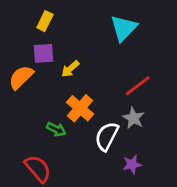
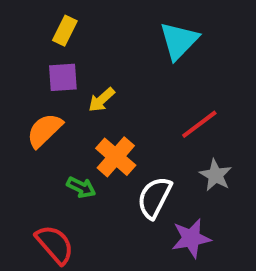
orange semicircle: (21, 77) -> (45, 130), moved
gray star: (133, 118) -> (216, 175), moved
purple star: (132, 164) -> (191, 238), size x1.4

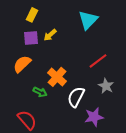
yellow arrow: (102, 100) -> (50, 35), moved

